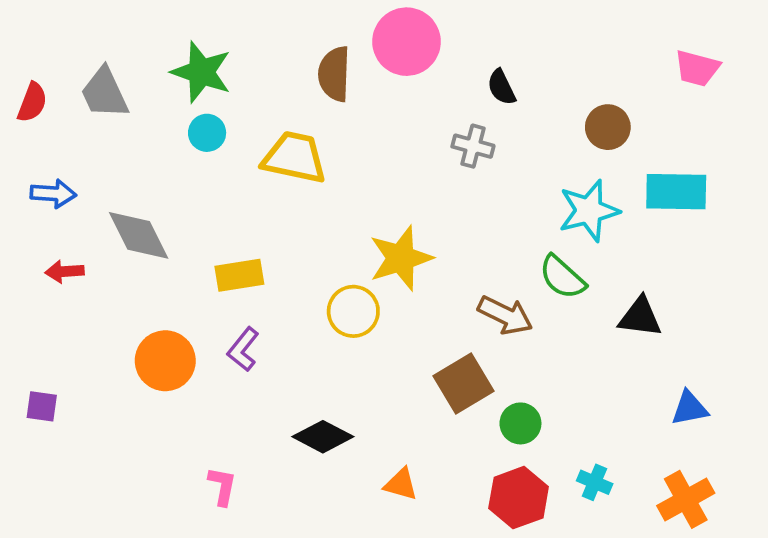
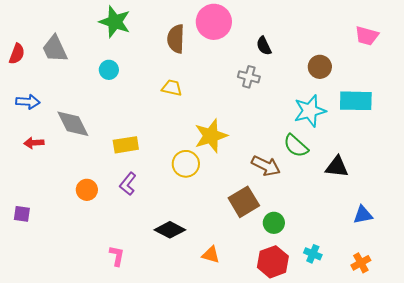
green star: (201, 72) -> (115, 22), moved
yellow trapezoid: (294, 157) -> (172, 88), moved, size x0.6
orange circle: (165, 361) -> (87, 190), size x0.7
orange cross: (686, 499) -> (361, 263), size x0.7

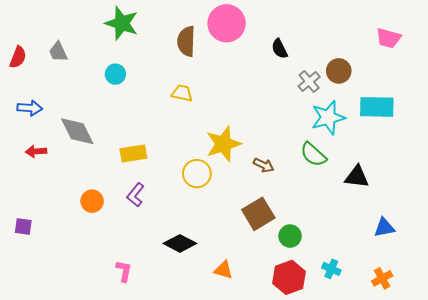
gray trapezoid: (55, 49) -> (58, 52), size x0.7
gray cross: (249, 77) -> (309, 82), moved, turned 35
brown arrow: (266, 166) -> (264, 165), moved, size x0.7

